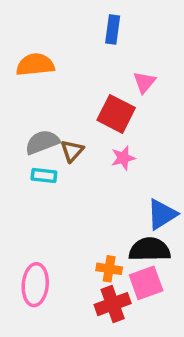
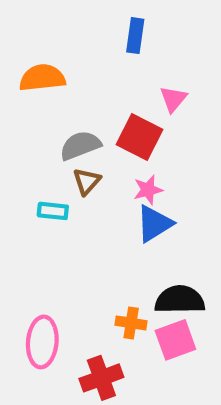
gray semicircle: (42, 142) -> (80, 145), moved
blue triangle: (162, 214) -> (154, 224), moved
red cross: (113, 304) -> (101, 378), moved

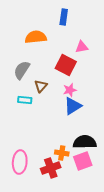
orange semicircle: (42, 78) -> (36, 37), moved
pink triangle: (173, 99) -> (82, 47), turned 40
gray semicircle: (80, 145) -> (22, 70), moved, turned -36
red cross: (101, 378) -> (51, 168), moved

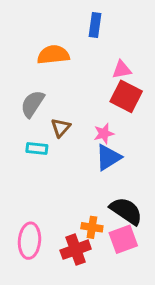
red square: (66, 65) -> (126, 96), moved
black semicircle: (85, 142) -> (126, 211), turned 35

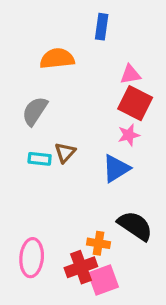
brown triangle: (61, 128) -> (65, 152), moved
pink star: (104, 134) -> (129, 135), moved
pink square: (123, 239) -> (103, 280), moved

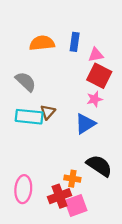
blue rectangle: (102, 27) -> (75, 42), moved
gray semicircle: (35, 111) -> (26, 82), turned 100
cyan rectangle: (40, 159) -> (29, 117), size x1.6

